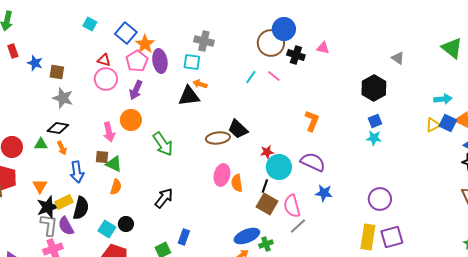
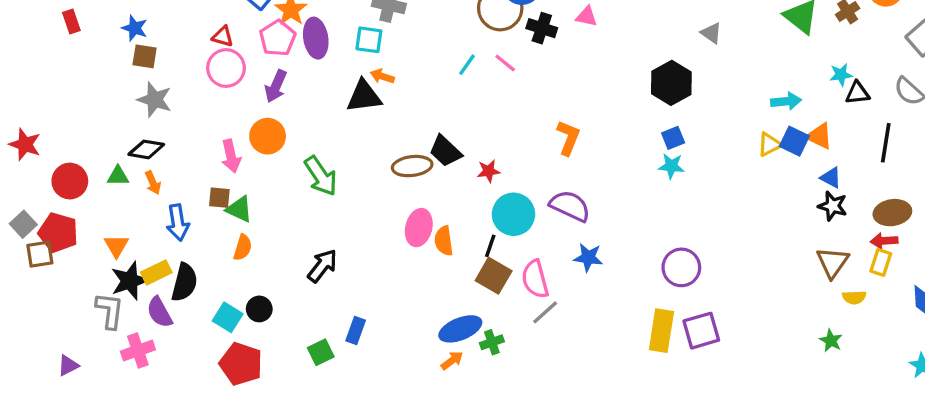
blue star: (35, 63) -> (135, 28), moved
red star: (267, 152) -> (489, 171), moved
gray L-shape: (49, 225) -> (110, 311), moved

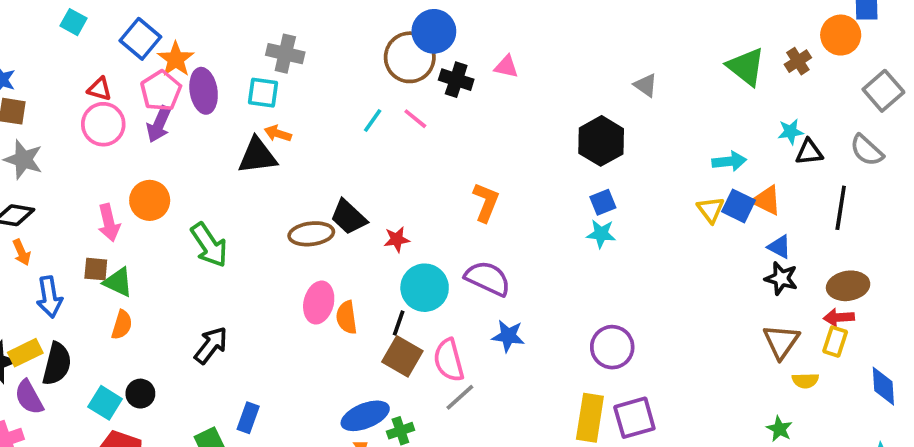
purple arrow: (276, 86) -> (159, 124), moved
yellow triangle: (769, 144) -> (711, 210), turned -40

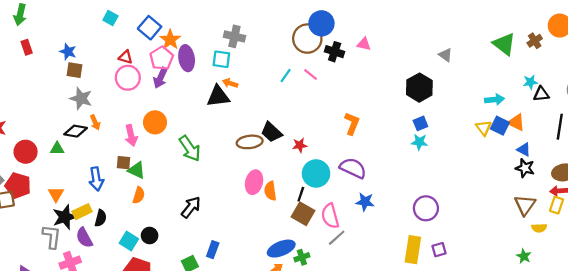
orange arrow: (22, 252) -> (95, 122), moved
black semicircle: (57, 364) -> (101, 218), size x0.7
purple square: (634, 418) -> (439, 250), size x0.6

